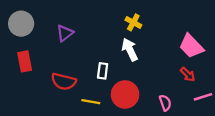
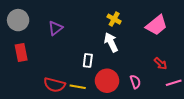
pink trapezoid: (191, 46) -> (157, 25), moved, turned -85
red semicircle: (64, 82) -> (54, 85), moved
pink semicircle: (165, 103) -> (135, 82), moved

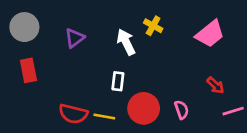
white arrow: (111, 42) -> (126, 42), moved

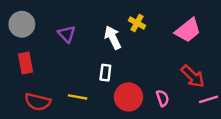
purple triangle: (75, 38) -> (67, 34), turned -36
red arrow: (215, 85) -> (193, 76), size x1.5
red semicircle: (73, 114) -> (38, 102), moved
yellow line: (104, 116) -> (78, 97), moved

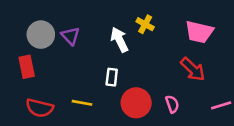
gray circle: (22, 24) -> (41, 35), moved
pink trapezoid: (188, 30) -> (199, 32), turned 52
red arrow: (193, 76) -> (193, 69), moved

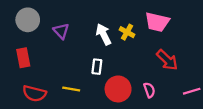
yellow cross: (145, 24) -> (127, 32), moved
pink trapezoid: (199, 32) -> (157, 22), moved
gray circle: (41, 35) -> (28, 20), moved

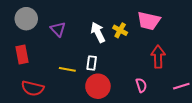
red arrow: (167, 60) -> (158, 57), turned -135
yellow line: (71, 89) -> (67, 69), moved
red circle: (118, 89) -> (98, 86), moved

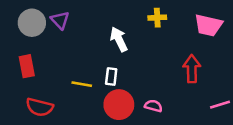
pink trapezoid: (149, 21) -> (208, 25), moved
purple triangle: (58, 29) -> (60, 20), moved
yellow cross: (120, 30) -> (157, 18), moved, turned -32
pink semicircle: (141, 85) -> (153, 106), moved, turned -56

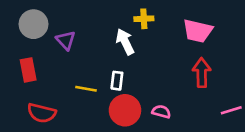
yellow cross: (157, 18) -> (144, 19), moved
purple triangle: (60, 20) -> (66, 40), moved
pink trapezoid: (208, 25) -> (198, 31), moved

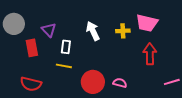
yellow cross: (144, 19) -> (123, 31), moved
gray circle: (33, 24) -> (14, 24), moved
red rectangle: (28, 70) -> (32, 48), moved
white rectangle: (117, 81) -> (66, 47), moved

